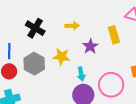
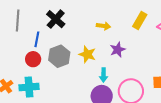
black cross: (35, 28) -> (56, 19), moved
yellow rectangle: (114, 35) -> (140, 20), moved, turned 36

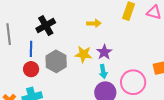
black cross: (56, 19) -> (46, 26), turned 30
purple star: (118, 50) -> (104, 52), moved

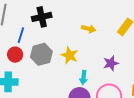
purple star: (104, 52) -> (111, 63), moved

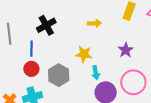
gray hexagon: (41, 54) -> (59, 75), moved
cyan arrow: (84, 78) -> (96, 73), moved

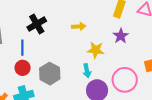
yellow arrow: (94, 23) -> (79, 26), moved
purple star: (126, 50) -> (121, 36), moved
yellow star: (84, 54) -> (96, 50), moved

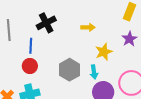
yellow star: (96, 50) -> (104, 52), turned -30
gray hexagon: (50, 74) -> (69, 70), moved

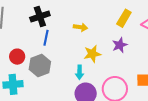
blue line: (31, 46) -> (46, 38), moved
gray hexagon: (69, 70) -> (40, 66), moved

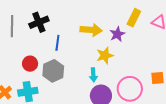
black cross: (40, 17) -> (39, 22), moved
yellow arrow: (80, 27) -> (91, 30), size x1.5
purple star: (120, 45) -> (117, 34), moved

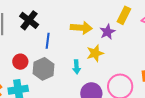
black cross: (39, 22) -> (29, 20), turned -30
cyan arrow: (93, 75) -> (77, 67), moved

